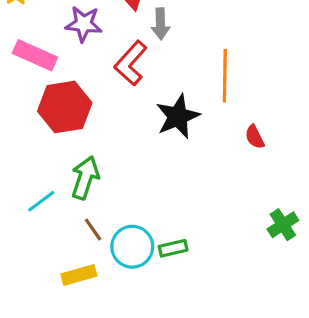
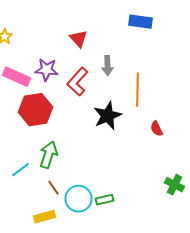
purple star: (84, 24) -> (46, 70), moved
gray arrow: (160, 24) -> (108, 66), moved
green cross: (283, 225) -> (174, 185), turned -30

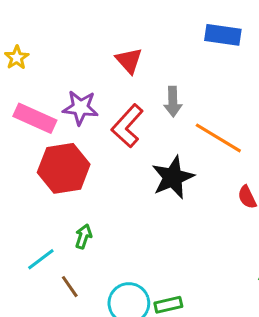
orange line: (138, 90) -> (218, 138), turned -60
green arrow: (48, 155) -> (83, 237), size x0.6
brown line: (54, 188) -> (70, 287), moved

